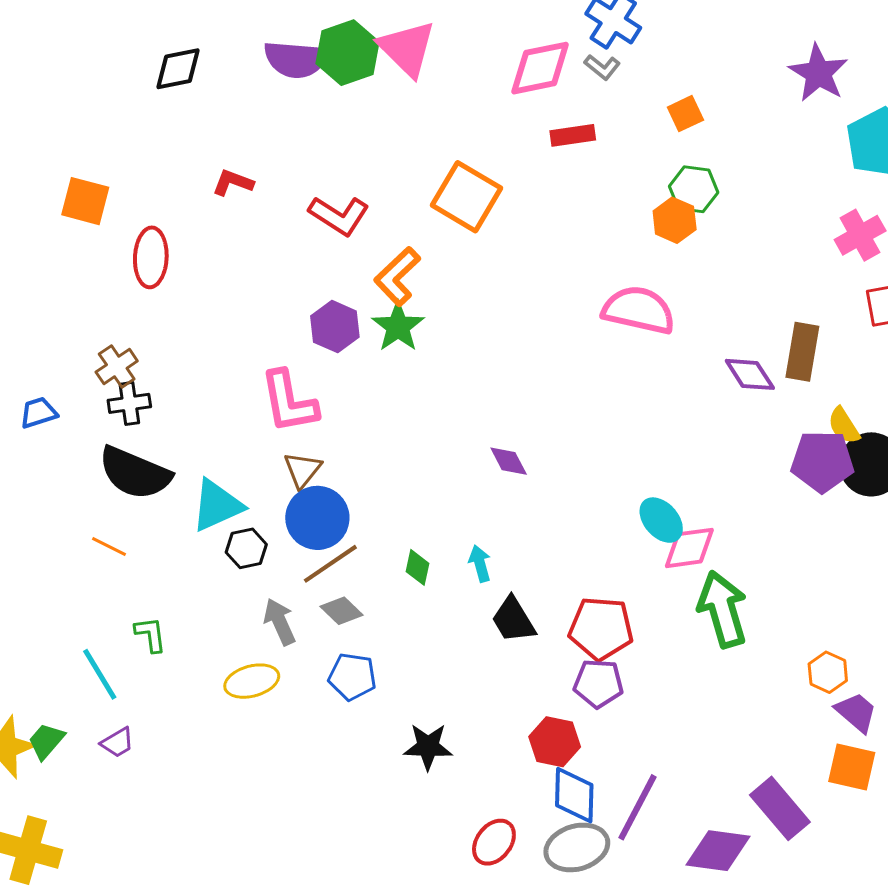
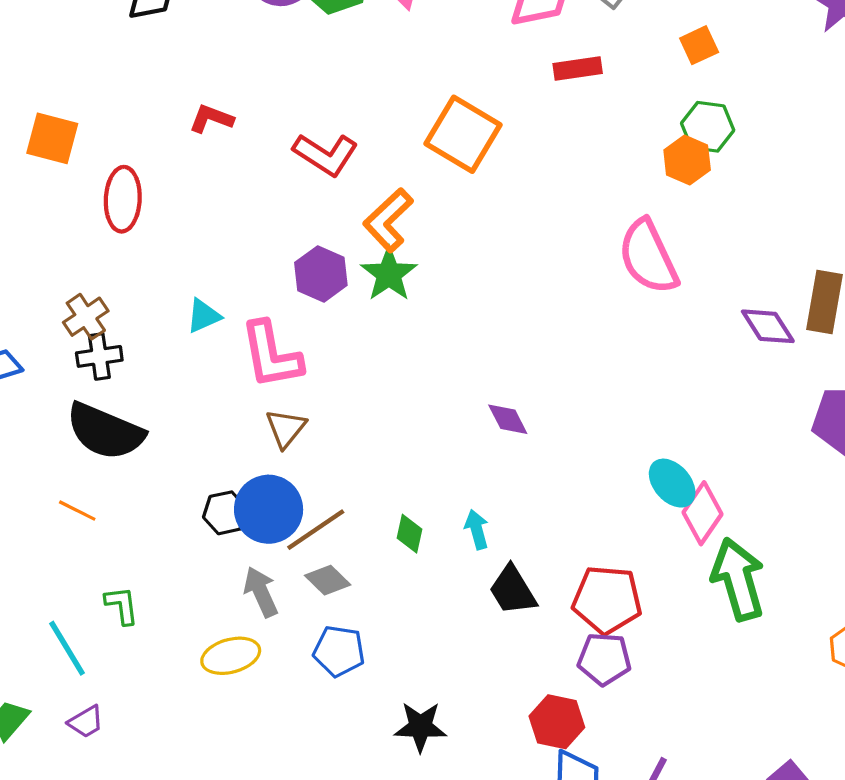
pink semicircle: (639, 310) -> (648, 257), turned -128
cyan triangle: (217, 505) -> (204, 316), moved, size x0.6
blue circle: (317, 518) -> (269, 509), moved
pink diamond: (689, 548) -> (703, 513), turned -48

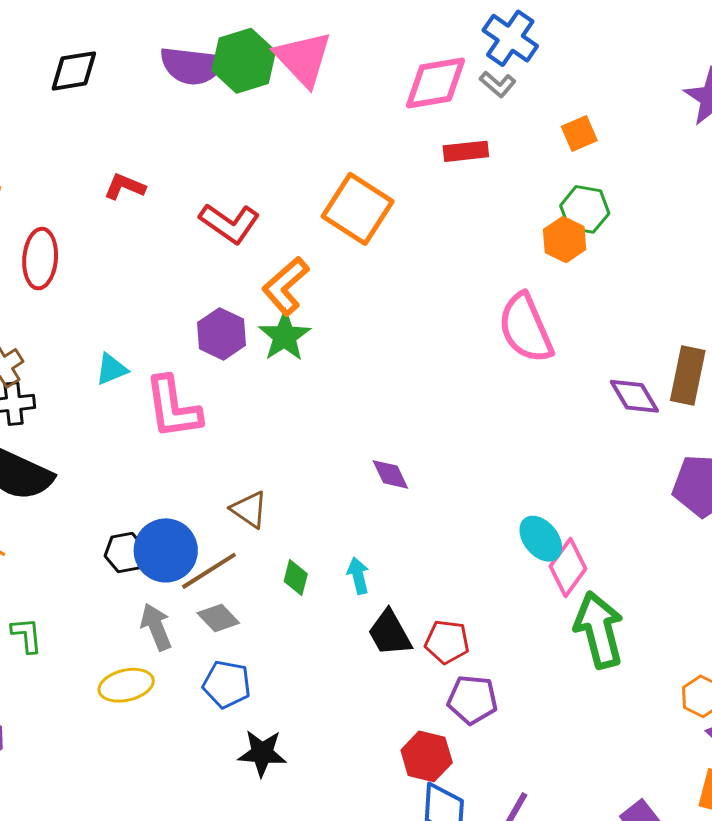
brown triangle: (286, 428) -> (249, 510), moved, turned -36
red pentagon: (607, 600) -> (447, 642), moved, size x0.7
black star: (420, 727) -> (262, 753), moved

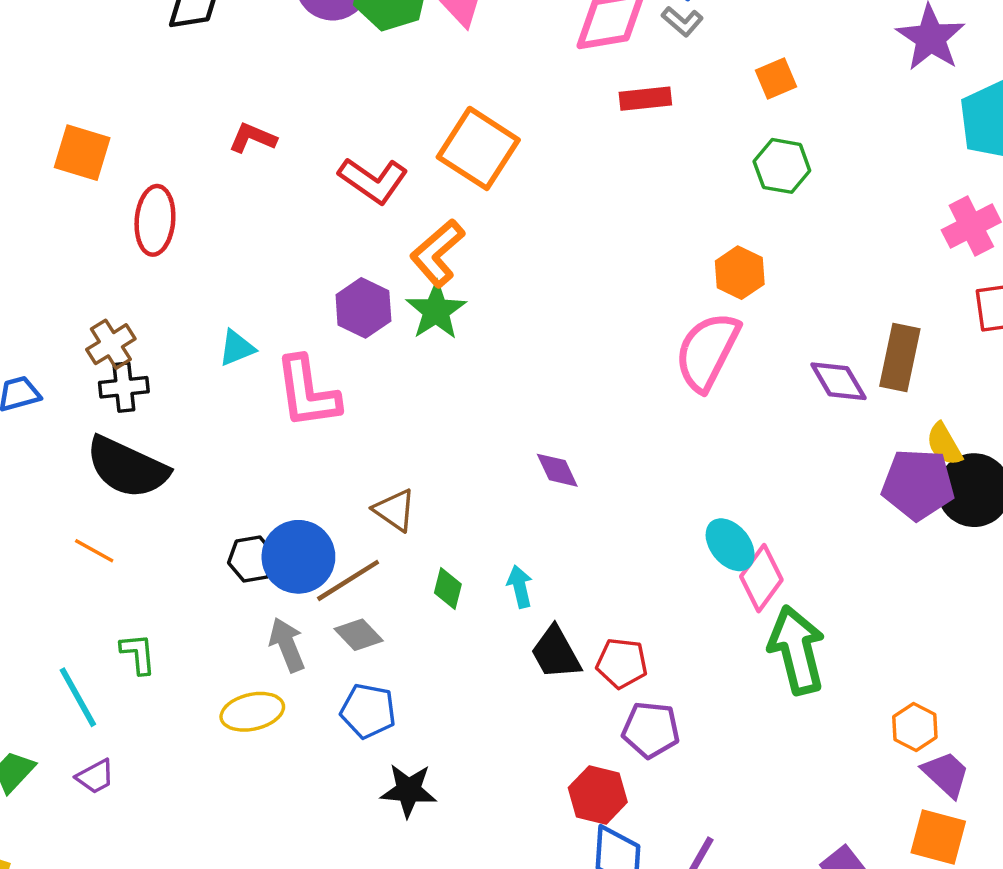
orange square: (358, 209) -> (478, 148), moved
orange hexagon: (565, 240) -> (740, 273), moved
pink semicircle: (526, 328) -> (707, 351), moved, turned 50

